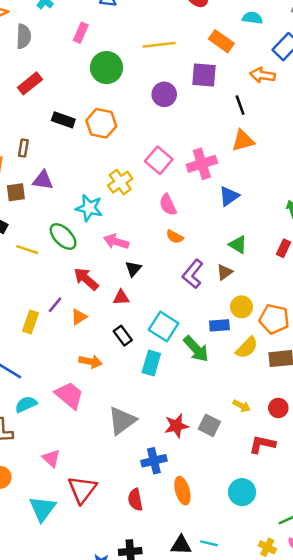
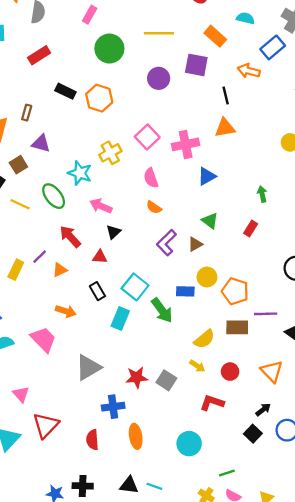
brown square: (16, 192) -> (18, 165), moved, turned -30
yellow semicircle: (247, 348) -> (204, 339), moved

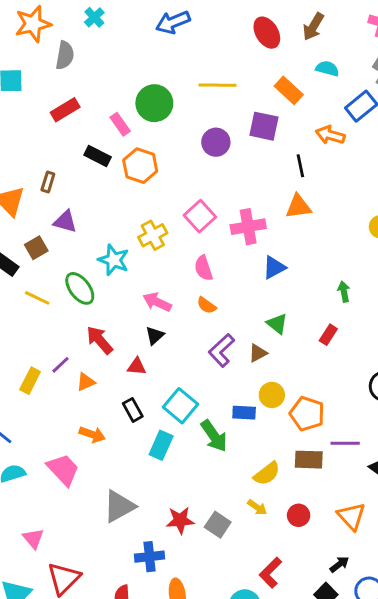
pink rectangle: (90, 15) -> (120, 124), moved, turned -66
pink arrow: (101, 206) -> (157, 302), moved
red L-shape: (212, 403) -> (270, 573), moved, turned -65

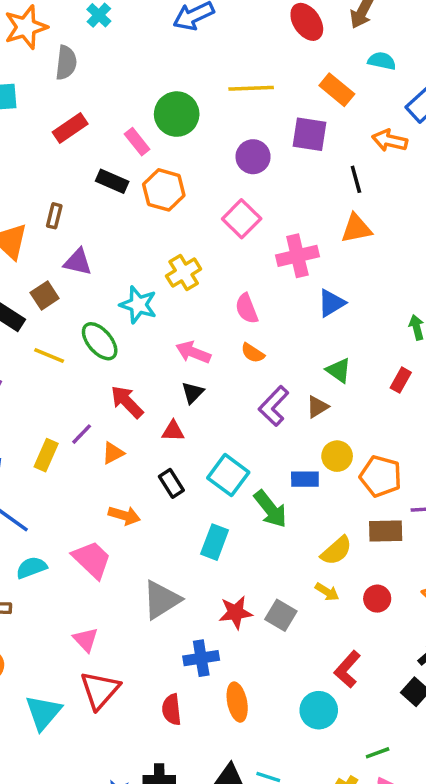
pink square: (200, 216) -> (242, 219), moved
cyan rectangle: (161, 445) -> (215, 542), moved
pink triangle: (33, 538) -> (86, 640), moved

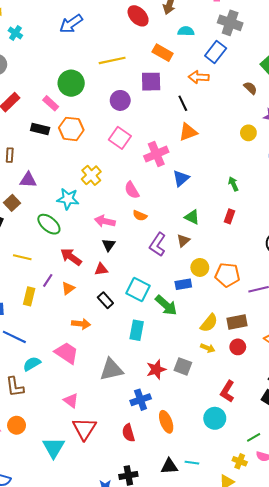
yellow line: (49, 355) -> (22, 257), moved
brown rectangle: (386, 531) -> (237, 322), moved
gray triangle: (161, 600) -> (111, 370), turned 30

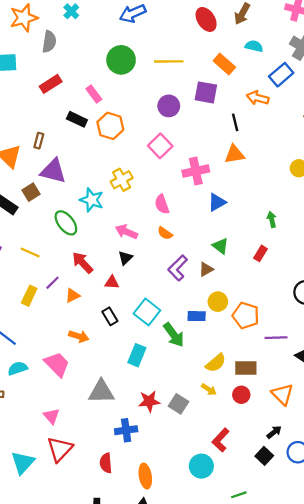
green circle: (71, 83) -> (121, 60), moved
purple triangle: (28, 180) -> (53, 171), size x1.4
orange ellipse: (166, 422) -> (145, 476), moved

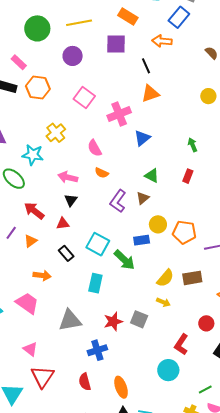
purple circle: (169, 106) -> (73, 56), moved
red circle: (241, 395) -> (206, 323), moved

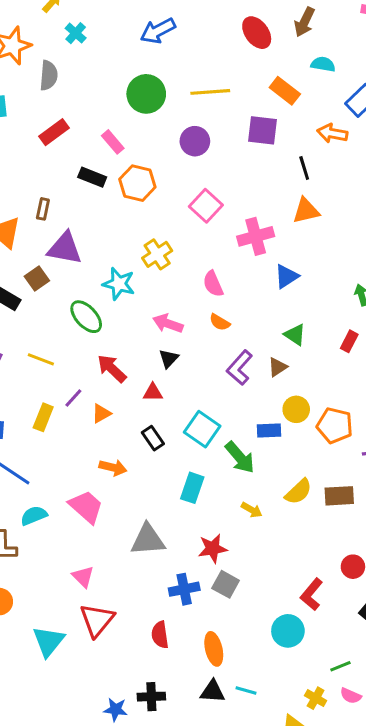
yellow arrow: (163, 302) -> (252, 510), moved
gray square: (139, 319) -> (226, 584), moved

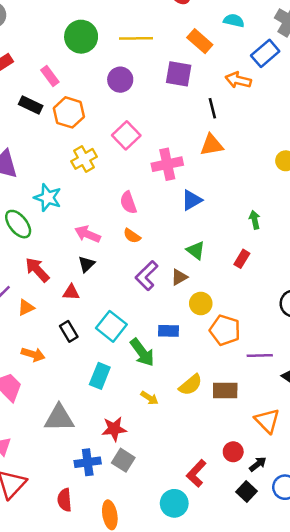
yellow cross: (157, 254) -> (84, 159), moved
yellow circle: (296, 409) -> (201, 303), moved

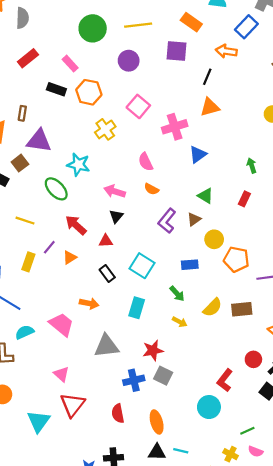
black line: (212, 108) -> (207, 77), turned 42
green arrow: (142, 352) -> (177, 294), moved, size x0.7
orange arrow: (33, 354) -> (89, 303), moved

